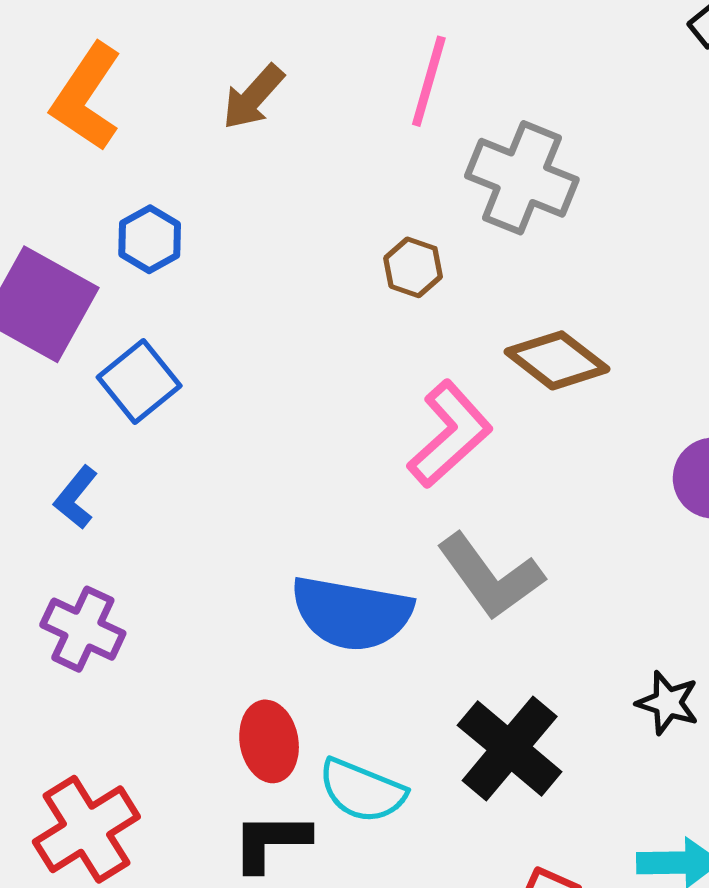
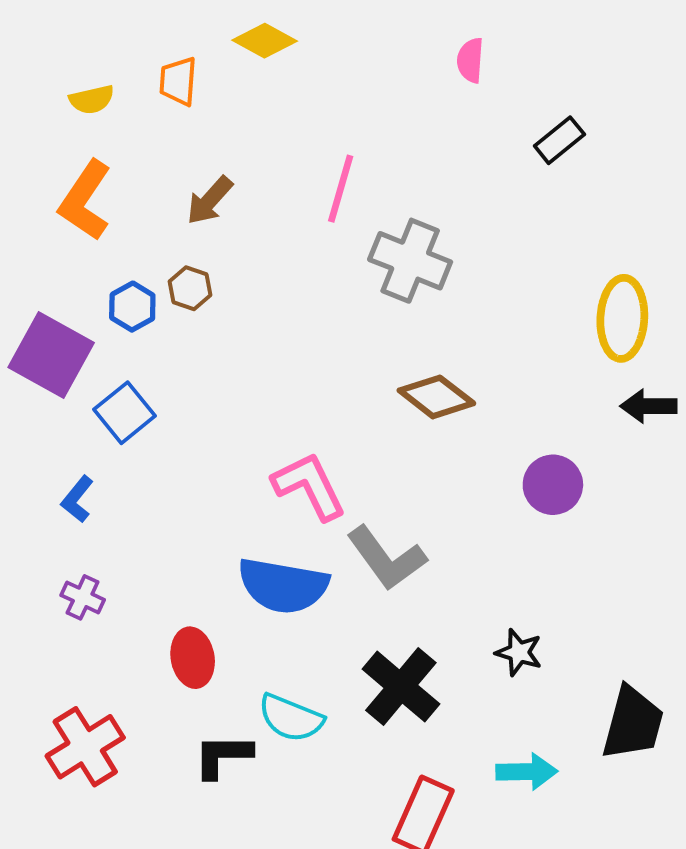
brown hexagon: (413, 267) -> (190, 288), moved
pink L-shape: (450, 434) -> (309, 486), moved, turned -74
purple cross: (83, 629) -> (83, 597), size x0.7
red ellipse: (269, 741) -> (193, 658), moved

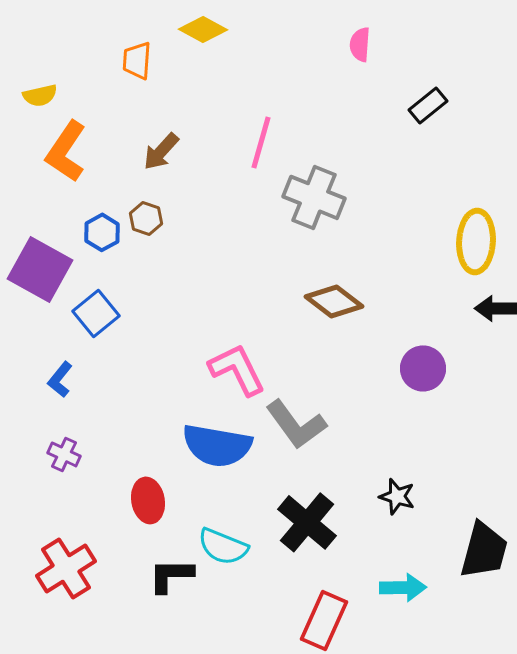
yellow semicircle: (92, 100) -> (40, 95), moved

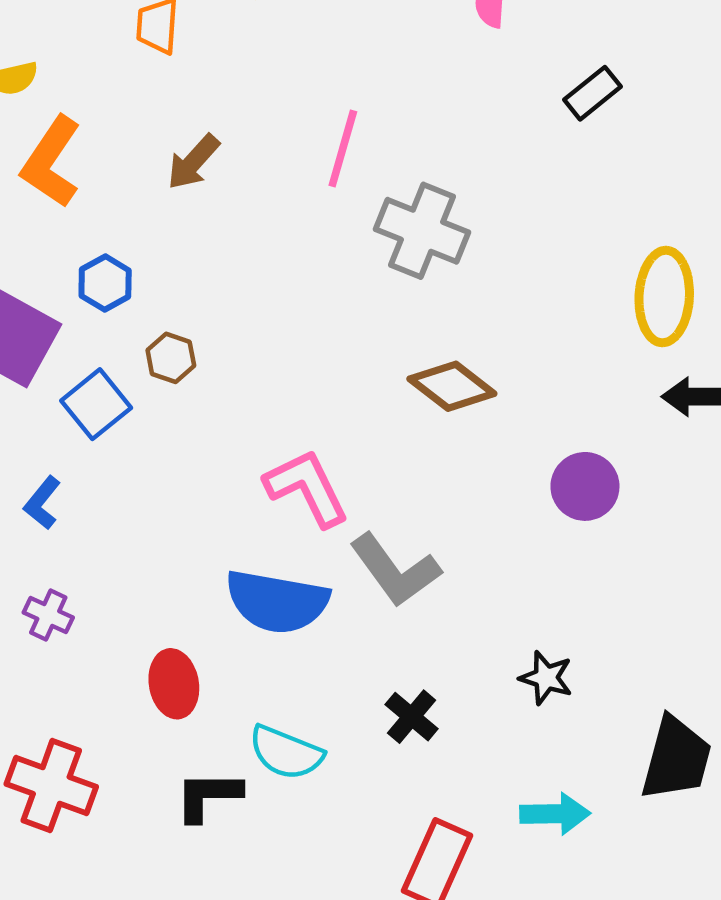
brown hexagon: (146, 218) -> (171, 358), moved
black cross: (307, 522) -> (412, 717), size x0.6
red cross: (66, 568) -> (51, 785), turned -38

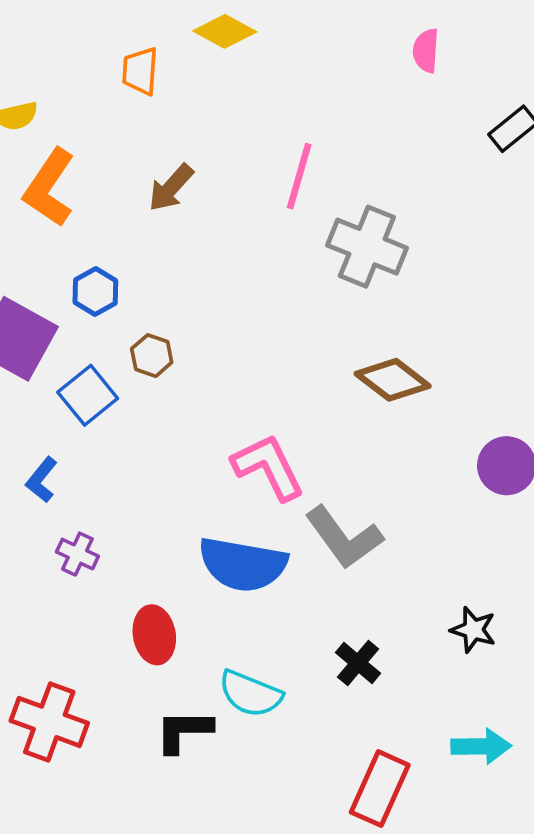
purple cross: (48, 615) -> (77, 554), moved

